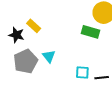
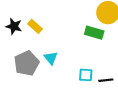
black star: (16, 35) -> (14, 26), moved

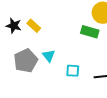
cyan square: (86, 75) -> (73, 71), moved

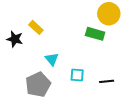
black star: (14, 26) -> (15, 39), moved
gray pentagon: (26, 61) -> (38, 85), moved

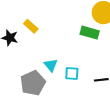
cyan triangle: (52, 59) -> (51, 65), moved

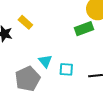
green rectangle: (90, 33) -> (84, 29), turned -36

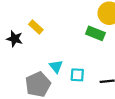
green rectangle: (84, 29) -> (95, 33), turned 42

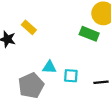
cyan triangle: (56, 66) -> (49, 67), turned -48

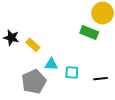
yellow rectangle: (29, 27) -> (33, 45), moved

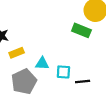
yellow rectangle: (33, 45) -> (17, 53), moved, turned -64
black line: (100, 79) -> (83, 82), moved

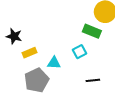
cyan square: (63, 72) -> (80, 52), moved, turned -32

